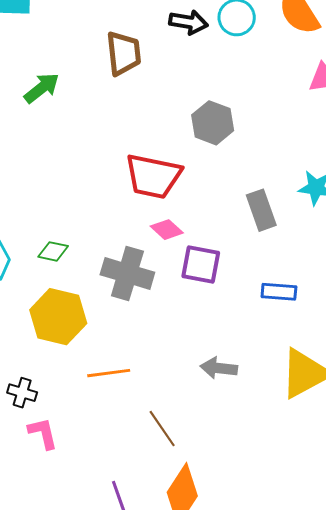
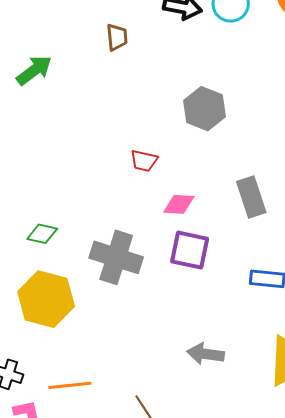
brown trapezoid: (124, 53) -> (117, 37), size x0.6
red trapezoid: (153, 176) -> (144, 161), size x0.5
pink diamond: (167, 230) -> (179, 204), moved, turned -40
orange line: (109, 373) -> (70, 385), moved

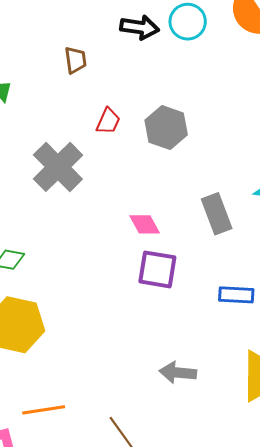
red trapezoid: (144, 161) -> (108, 121), moved, turned -76
pink diamond: (179, 204) -> (145, 224), turned 60
gray cross: (116, 257) -> (58, 167), moved, turned 30

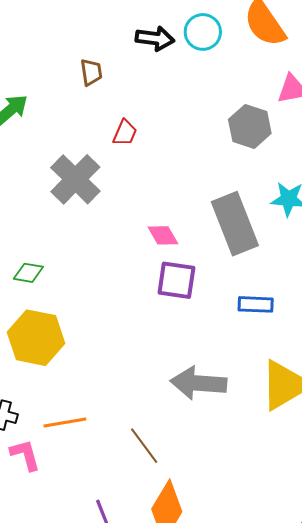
gray hexagon: (166, 128) -> (250, 126), moved
gray rectangle: (217, 214) -> (235, 224), size x1.5
gray arrow: (178, 373) -> (199, 383), size x1.5

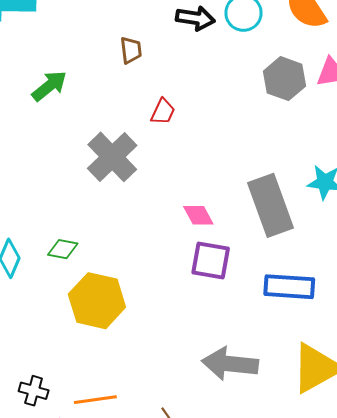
gray hexagon: (250, 126) -> (284, 79), moved
blue rectangle: (256, 304) -> (289, 287), size x1.4
yellow hexagon: (36, 338) -> (97, 301), moved

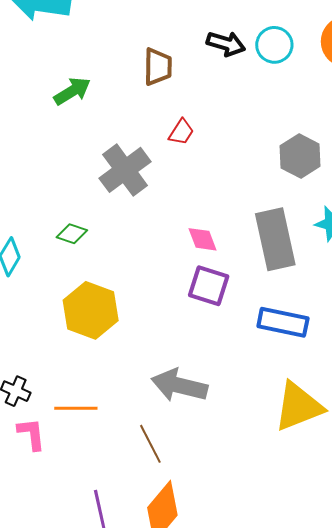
brown trapezoid: (131, 50) -> (158, 67), size x1.4
gray hexagon: (284, 79) -> (300, 156), moved
green diamond: (63, 249) -> (72, 234), moved
gray arrow: (230, 364) -> (179, 386), moved

